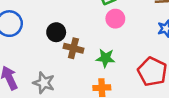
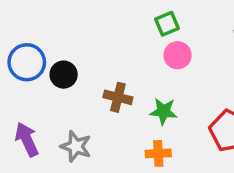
black circle: (56, 32) -> (64, 75), moved

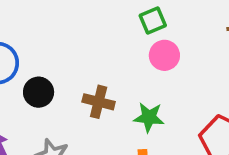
black circle: (64, 75) -> (39, 92), moved

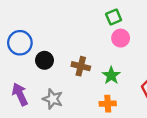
green star: (149, 117) -> (111, 76), turned 30

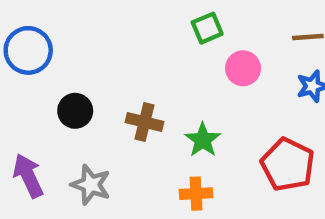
pink circle: (121, 38) -> (243, 68), moved
blue circle: (20, 43) -> (28, 50), moved

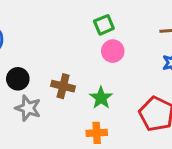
pink circle: (243, 68) -> (113, 51), moved
gray star: (91, 185) -> (28, 108), moved

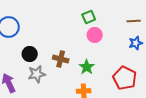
gray star: (28, 108) -> (37, 74), turned -30

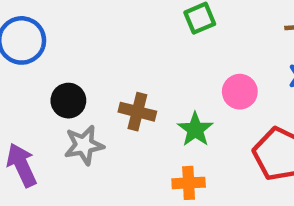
pink circle: (95, 35) -> (240, 92), moved

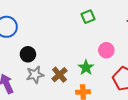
brown cross: (137, 112) -> (59, 75), moved, turned 35

